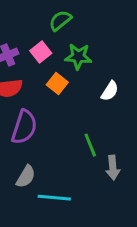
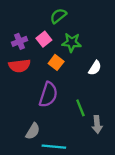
purple semicircle: (24, 127) -> (48, 95), moved

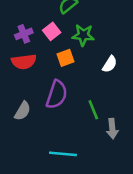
orange square: (56, 62) -> (66, 58), turned 32
gray semicircle: (33, 131) -> (23, 111), moved

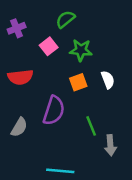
purple cross: (24, 34) -> (17, 28), moved
orange square: (66, 58) -> (78, 82), moved
white semicircle: (110, 64) -> (108, 80), turned -54

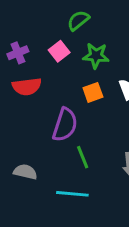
purple cross: (17, 28) -> (18, 53), moved
green line: (91, 126) -> (83, 157), moved
gray semicircle: (19, 127) -> (25, 172), moved, turned -108

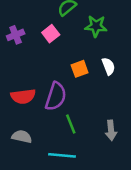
green star: (96, 56) -> (96, 26), moved
red semicircle: (27, 87) -> (23, 96), moved

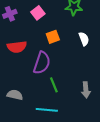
orange square: (80, 69) -> (53, 37), moved
red semicircle: (23, 96) -> (17, 47), moved

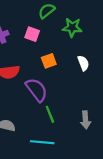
pink square: (38, 13) -> (32, 34), turned -32
purple semicircle: (42, 63) -> (37, 90), turned -55

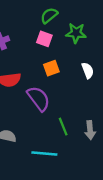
pink square: (32, 34) -> (44, 39), moved
green line: (50, 114) -> (63, 127), moved

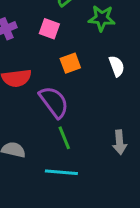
pink square: (44, 39) -> (49, 29), moved
green line: (63, 127) -> (64, 138), moved

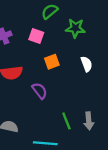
purple semicircle: (54, 102) -> (40, 91), size x0.7
green line: (64, 138) -> (66, 121), moved

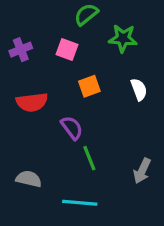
green line: (66, 121) -> (89, 158), moved
gray arrow: (89, 121) -> (142, 171), turned 30

